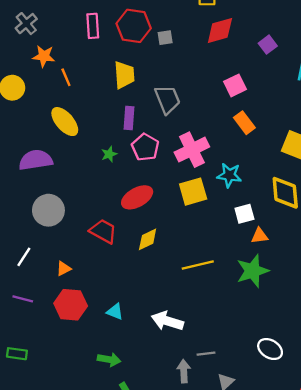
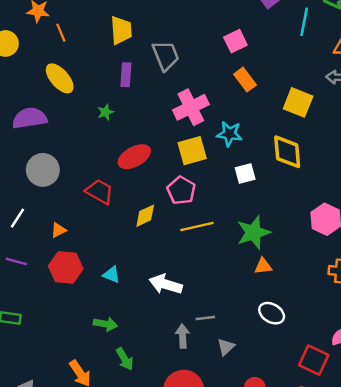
pink pentagon: (145, 147) -> (181, 190), moved
orange triangle: (260, 236) -> (263, 266), moved
yellow diamond: (148, 239) -> (145, 216), moved

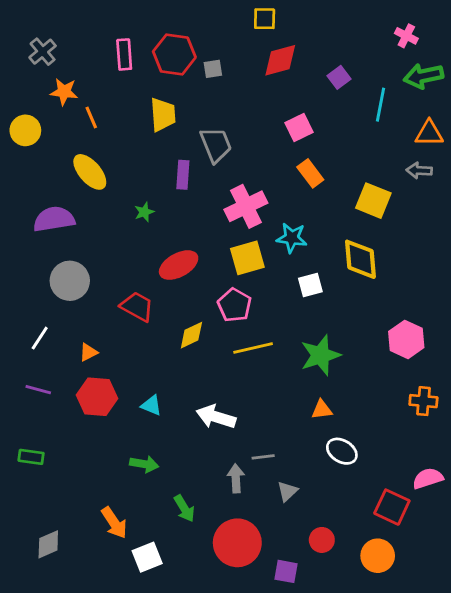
purple rectangle: (126, 75) -> (183, 175), moved
orange triangle: (263, 266) -> (322, 410), moved
green arrow: (125, 359) -> (184, 508), moved

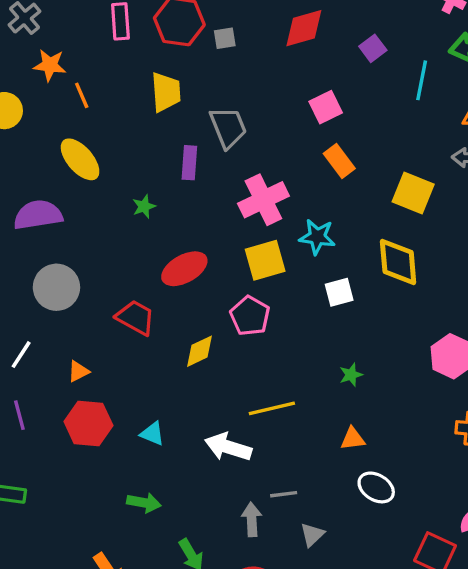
yellow line: (253, 348) -> (272, 408), moved
green star: (320, 355) -> (351, 375), size x0.5
purple line: (38, 390) -> (19, 415), turned 60

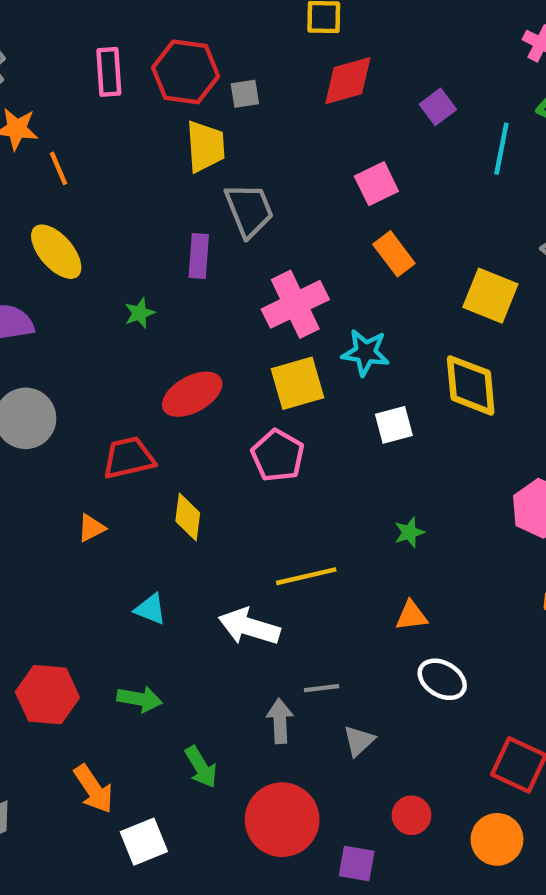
yellow trapezoid: (166, 92) -> (205, 146), moved
red trapezoid: (136, 318) -> (129, 458), turned -42
yellow diamond: (199, 351) -> (188, 517), moved, turned -57
orange triangle: (78, 371) -> (91, 528), moved
red hexagon: (88, 424) -> (47, 695), moved

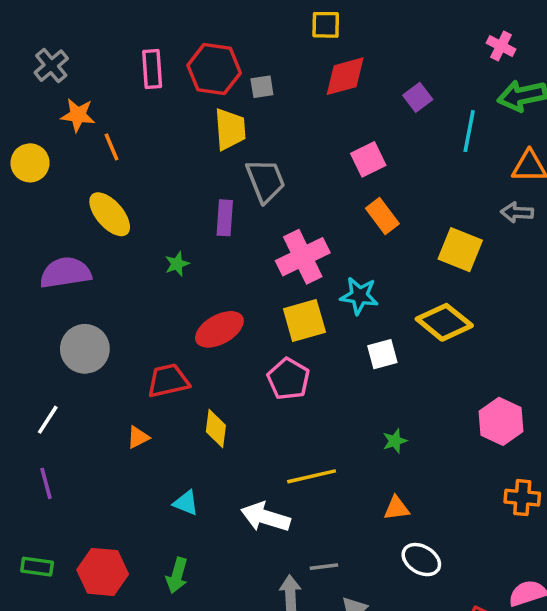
yellow diamond: (471, 385) -> (444, 322), turned -46
green arrow: (140, 699) -> (177, 575), turned 96

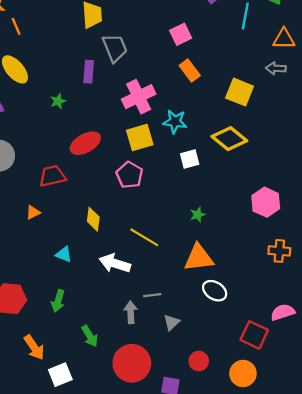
yellow diamond: (216, 429) -> (93, 219), moved
yellow line: (312, 476) -> (144, 237), turned 44
orange triangle: (397, 508) -> (199, 258), size x1.8

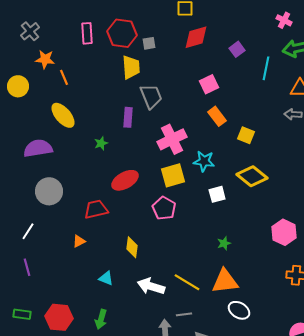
yellow square: (240, 92) -> (246, 135), moved, size x0.7
yellow line: (144, 237) -> (187, 282), moved

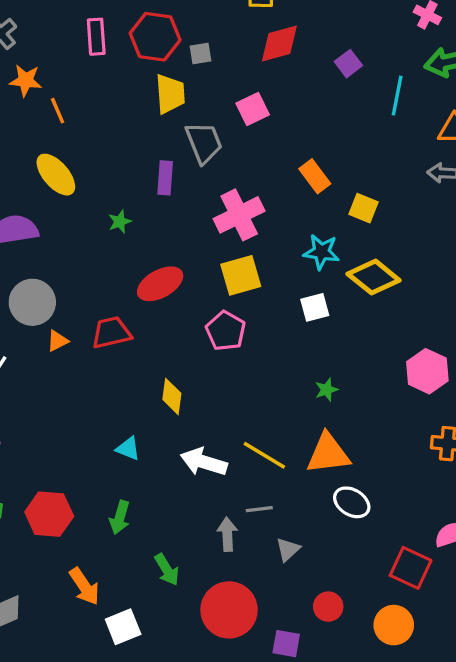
pink square: (209, 84) -> (253, 109), moved
cyan star: (204, 161) -> (321, 252), moved
orange triangle: (79, 241) -> (58, 341), moved

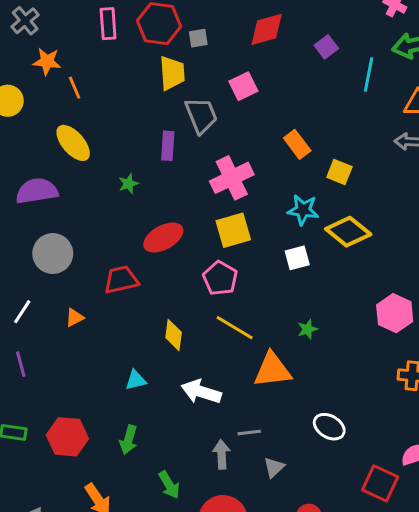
orange triangle: (58, 341) -> (75, 318), moved
cyan triangle: (128, 449) -> (136, 380), turned -35
orange triangle: (328, 454) -> (272, 370), moved
yellow line: (264, 455) -> (235, 328), moved

